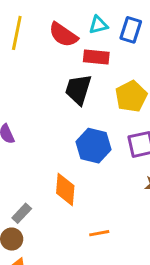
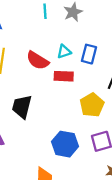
black trapezoid: (78, 89) -> (22, 107), moved

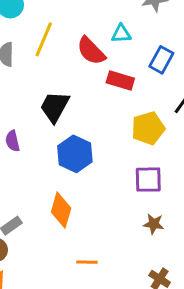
cyan triangle: (64, 52) -> (121, 34), moved
blue hexagon: (65, 144) -> (75, 154), moved

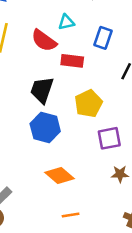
black trapezoid: (55, 107) -> (42, 90), moved
yellow pentagon: (148, 128) -> (89, 104), moved
orange diamond: (61, 210) -> (59, 175), moved, turned -56

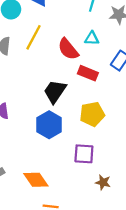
purple square: (109, 138) -> (84, 154), moved
orange diamond: (59, 175) -> (36, 180), moved

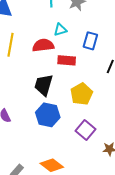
red semicircle: (68, 49) -> (43, 45), turned 140
purple square: (84, 154) -> (85, 130), turned -36

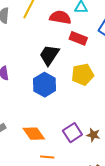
purple square: (85, 130) -> (72, 133), moved

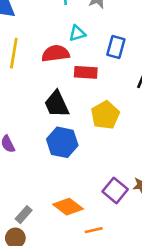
black trapezoid: (49, 55) -> (57, 104), turned -40

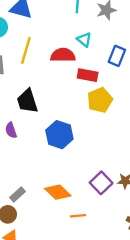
cyan triangle: (77, 33) -> (84, 40), turned 49
black trapezoid: (57, 104) -> (27, 101), moved
yellow pentagon: (105, 115) -> (100, 100), moved

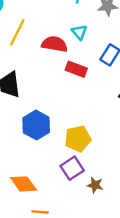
yellow pentagon: (100, 100) -> (78, 139), moved
purple square: (101, 183) -> (72, 168), moved

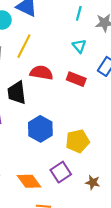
red semicircle: (54, 44) -> (41, 73), moved
purple square: (72, 168) -> (61, 172), moved

